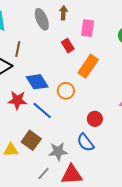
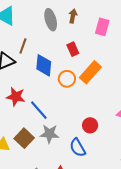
pink rectangle: (88, 28) -> (102, 27), moved
blue diamond: (37, 82) -> (44, 65), moved, turned 30
orange circle: (66, 91) -> (67, 79), moved
gray star: (58, 151) -> (49, 134), moved

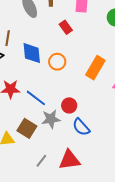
red rectangle: (73, 49) -> (66, 27), moved
orange rectangle: (90, 72) -> (95, 68), moved
red circle: (90, 125) -> (69, 105), moved

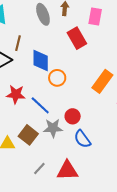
red rectangle: (66, 27) -> (77, 38), size x1.5
orange circle: (57, 62) -> (57, 78), moved

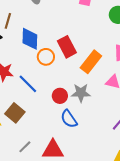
red rectangle: (77, 38) -> (67, 47), moved
gray star: (53, 128) -> (81, 93), moved

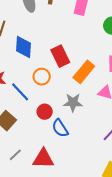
orange circle: (46, 57) -> (42, 77), moved
red circle: (60, 96) -> (45, 112), moved

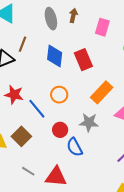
blue diamond: (24, 47) -> (55, 56), moved
red rectangle: (60, 56) -> (83, 60), moved
gray line: (15, 155) -> (28, 171), turned 72

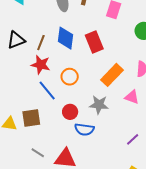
brown line: (23, 44) -> (41, 43), moved
red star: (14, 95) -> (41, 65), moved
brown square: (21, 136) -> (31, 118), turned 36
blue semicircle: (75, 147) -> (84, 129), turned -54

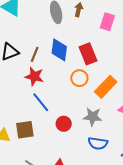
orange circle: (70, 77) -> (79, 78), moved
blue semicircle: (84, 129) -> (98, 143), moved

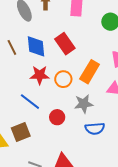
brown line: (35, 54) -> (12, 47), moved, turned -35
red star: (34, 76) -> (40, 75), moved
orange circle: (79, 78) -> (63, 79), moved

